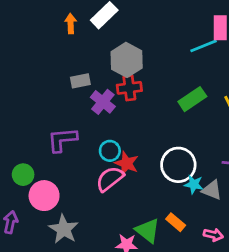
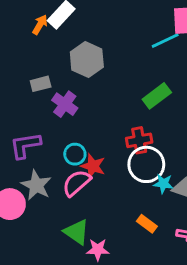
orange arrow: (71, 24) -> (40, 25), moved, turned 36
red cross: (129, 88) -> (139, 140), moved
gray star: (64, 229) -> (36, 185), moved
green triangle: (148, 231) -> (77, 232), moved

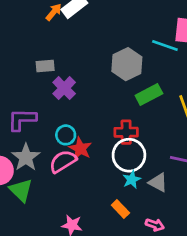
cyan line: (165, 41) -> (165, 46), turned 35
gray hexagon: (87, 60) -> (127, 64), moved
cyan star: (163, 184) -> (132, 180), moved, turned 30
green triangle: (77, 232) -> (21, 190), moved

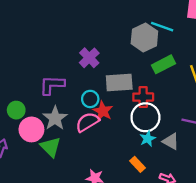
cyan line: (165, 46) -> (162, 27), moved
gray rectangle: (45, 66) -> (119, 82), moved, size x1.6

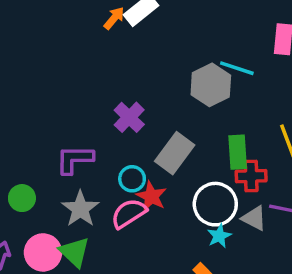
green rectangle: (164, 64) -> (238, 152), moved, turned -65
gray rectangle: (119, 82) -> (175, 153), turned -48
red cross: (143, 97) -> (251, 176), moved
pink circle: (31, 129) -> (43, 252), moved
gray triangle: (171, 141) -> (254, 218), moved

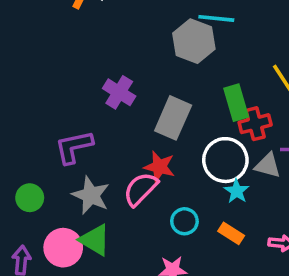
cyan circle: (132, 179) -> (184, 221), moved

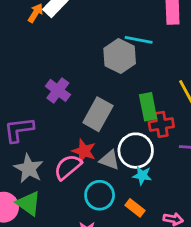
gray triangle: (268, 165) -> (109, 160), moved
cyan star: (237, 191) -> (142, 175), turned -30
cyan circle: (184, 221) -> (100, 195), size x1.4

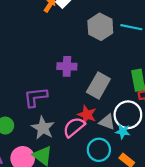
gray hexagon: (120, 56) -> (100, 27), moved
purple cross: (58, 90) -> (67, 66), turned -36
cyan star: (142, 175) -> (123, 132), moved

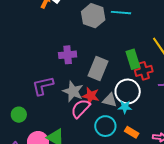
gray star: (43, 128) -> (73, 91), moved

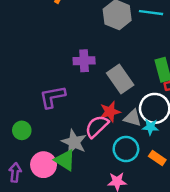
gray rectangle: (98, 69) -> (120, 79), turned -60
gray star: (73, 91) -> (74, 142), moved
red star: (91, 96) -> (110, 112), turned -30

